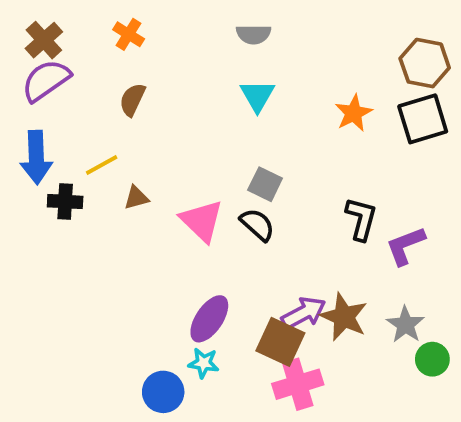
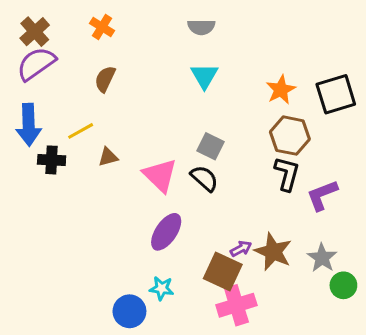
brown hexagon: (425, 63) -> (290, 136), moved
purple arrow: (304, 313) -> (241, 249), size x0.6
purple ellipse: (209, 319) -> (166, 232), moved

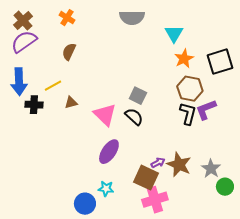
gray semicircle: (201, 27) -> (132, 18), size x1.4
cyan triangle: (204, 76) -> (174, 34), moved
purple L-shape: (322, 195) -> (206, 110), moved

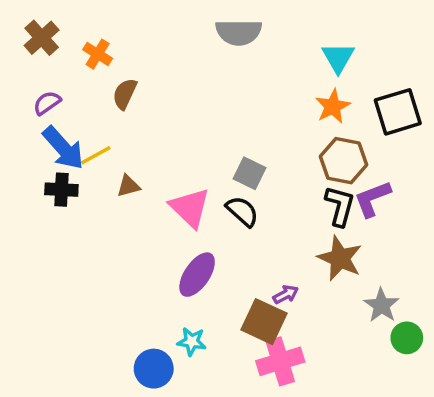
orange cross: (67, 18) -> (98, 54), moved
cyan triangle: (174, 34) -> (338, 58), moved
purple semicircle: (24, 42) -> (47, 103), moved, size x0.6
blue arrow: (19, 82) -> (63, 148), moved, turned -40
brown star: (179, 165) -> (340, 258), moved

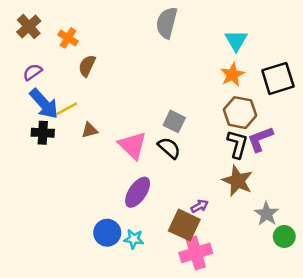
gray semicircle: (239, 32) -> (167, 23), turned 104
blue circle: (154, 369) -> (107, 233), moved

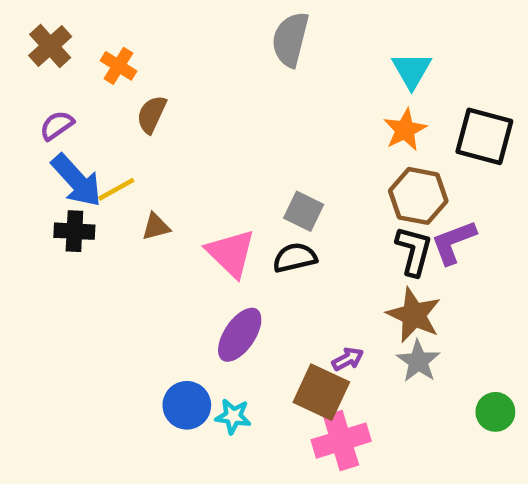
black square: (278, 78) -> (484, 136), turned 32
black semicircle: (169, 148) -> (295, 258), turned -55
gray star: (267, 214) -> (418, 361), moved

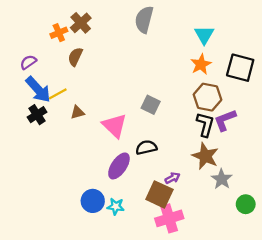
brown cross: (50, 46) -> (81, 23), moved
orange cross: (118, 66) -> (59, 33), turned 35
black cross: (74, 231) -> (37, 115), turned -36
black semicircle: (295, 258) -> (146, 147), moved
gray star: (418, 361) -> (222, 179), moved

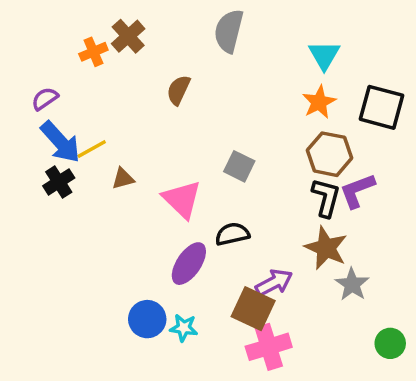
brown semicircle: (75, 57) -> (178, 90), moved
purple arrow: (172, 178) -> (274, 283), size x1.5
green circle: (246, 204) -> (390, 343), moved

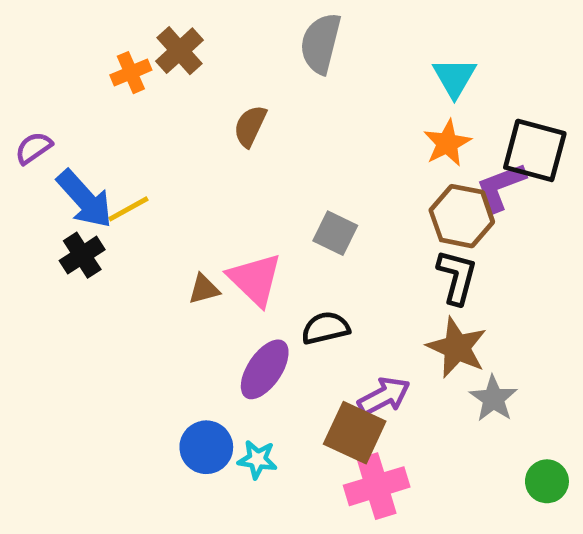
purple semicircle: (45, 99) -> (34, 148), moved
brown triangle: (123, 178) -> (204, 289), moved
purple L-shape: (357, 191) -> (501, 187), moved

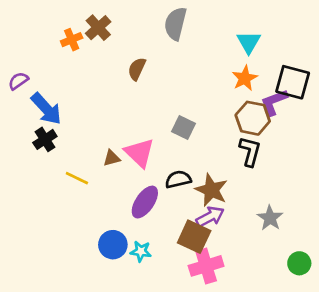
yellow line: (128, 209) -> (77, 178), moved, turned 55
brown star: (457, 347) -> (211, 190), moved

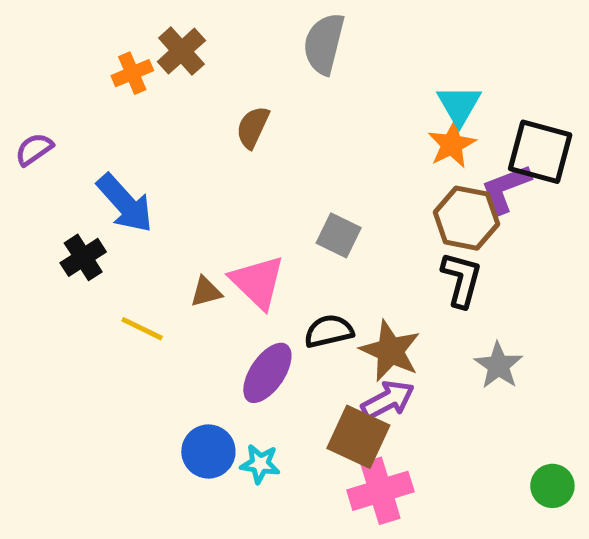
cyan triangle: (249, 42) -> (459, 105), moved
blue arrow: (46, 109) -> (125, 203), moved
gray star: (270, 218) -> (498, 366), moved

